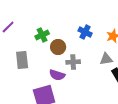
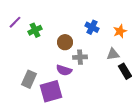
green cross: (42, 35) -> (35, 30), moved
gray rectangle: (22, 60) -> (29, 79), moved, turned 30

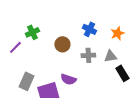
purple line: (15, 22) -> (15, 47), moved
gray cross: (80, 57) -> (88, 55), moved
purple semicircle: (64, 70) -> (68, 79), moved

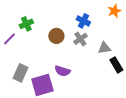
orange star: (117, 33) -> (114, 11), moved
gray cross: (88, 55) -> (80, 39), moved, turned -32

